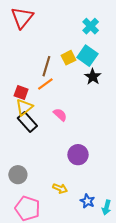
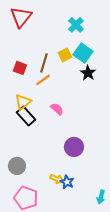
cyan cross: (91, 26) -> (76, 25), moved
red square: (21, 92) -> (20, 68), moved
blue star: (87, 201) -> (67, 182), moved

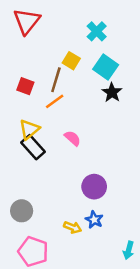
yellow square: (65, 55) -> (71, 61), moved, turned -32
blue star: (67, 182) -> (94, 220), moved

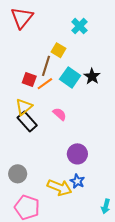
cyan square: (106, 67) -> (70, 77), moved
red square: (25, 86) -> (29, 80), moved
yellow arrow: (73, 227) -> (60, 187), size x1.6

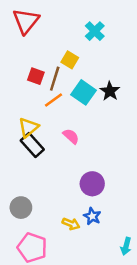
red square: (29, 80) -> (36, 76), moved
yellow arrow: (60, 187) -> (71, 224), size x0.6

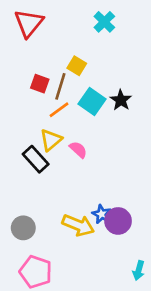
cyan cross: (95, 31) -> (104, 22), moved
yellow triangle: (28, 127) -> (51, 140), moved
purple circle: (92, 184) -> (118, 221), moved
blue star: (92, 216) -> (102, 214), moved
yellow arrow: (71, 224) -> (78, 225), moved, size x1.6

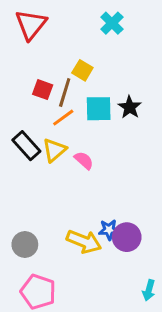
cyan square: (92, 101) -> (99, 109), turned -36
black rectangle: (36, 159) -> (26, 146), moved
blue star: (102, 214) -> (109, 230), turned -30

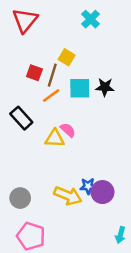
black star: (130, 107) -> (105, 87), turned -30
yellow triangle: (54, 150) -> (55, 138), moved, turned 42

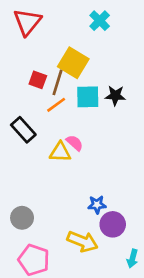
yellow square: (67, 57) -> (73, 63), size x1.6
purple circle: (102, 192) -> (113, 224), moved
yellow arrow: (68, 196) -> (82, 241), moved

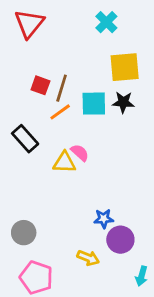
yellow square: (73, 63) -> (125, 67), moved, turned -36
yellow arrow: (82, 241) -> (88, 258), size x0.7

